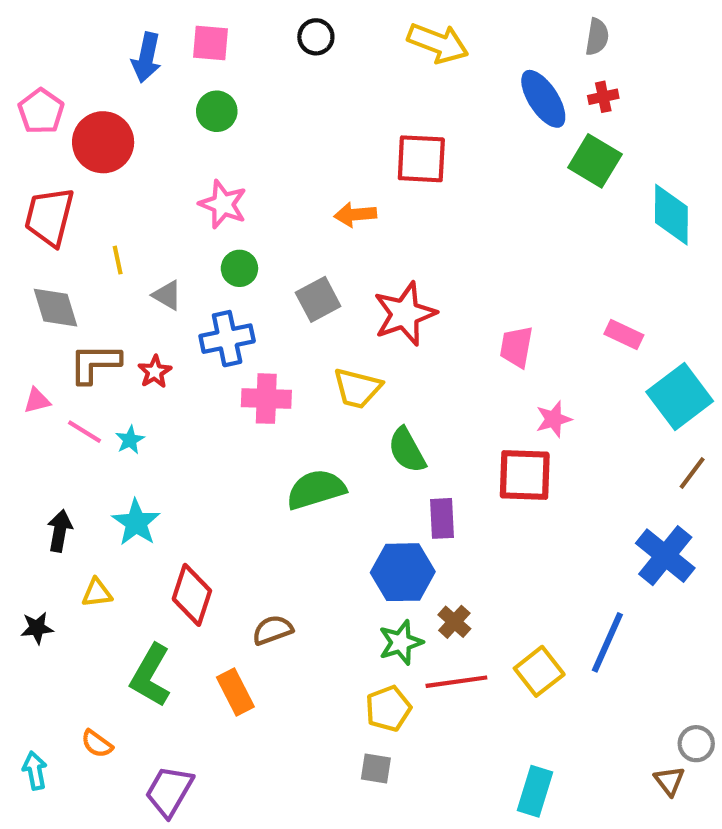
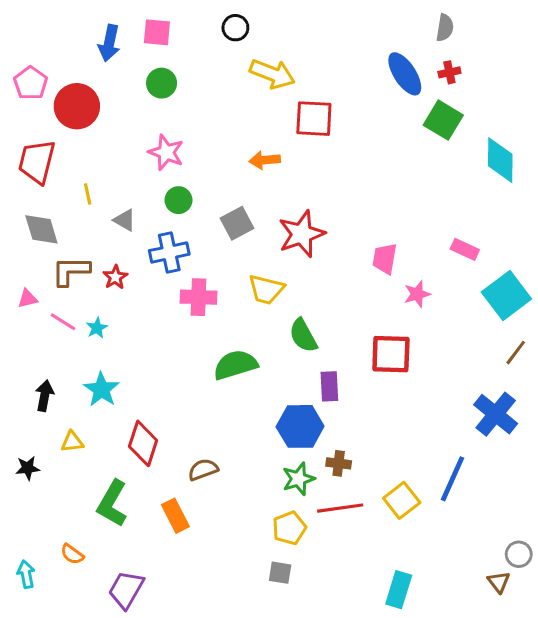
yellow arrow: (438, 43) -> (272, 74), moved
pink star: (554, 419) -> (417, 294), moved
brown cross: (454, 622) -> (339, 463), turned -35

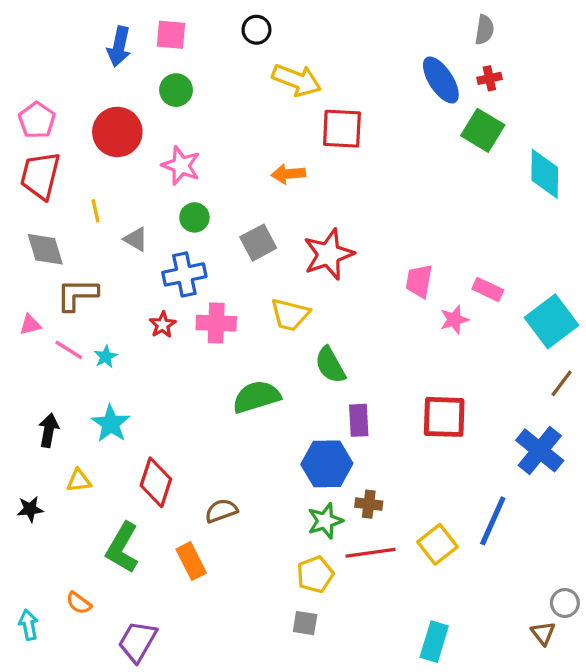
pink pentagon: (31, 83) -> (37, 120), moved
red circle: (77, 106) -> (117, 132), moved
pink rectangle: (465, 249) -> (488, 290), moved
red star: (115, 277) -> (163, 325), moved
red square: (391, 354) -> (444, 417), moved

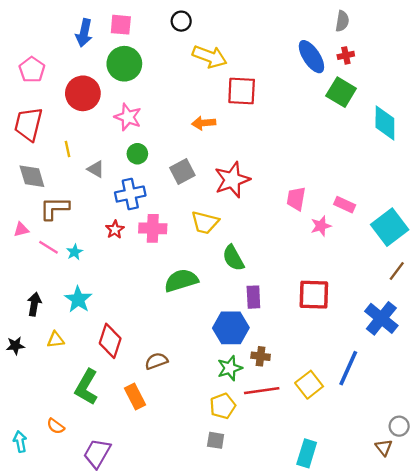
green circle: (176, 90) -> (124, 64), size x1.5
pink pentagon: (37, 120) -> (32, 70), moved
black star: (30, 509) -> (15, 346), moved

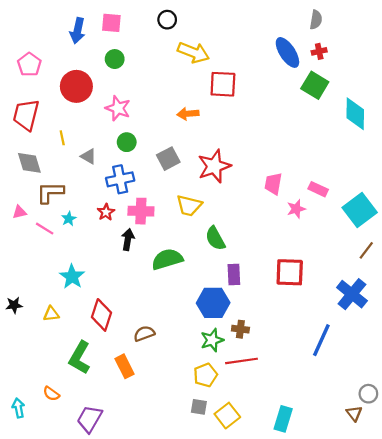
green circle: (124, 64) -> (115, 59), size x0.6
cyan star: (75, 252) -> (69, 219), moved
black arrow: (34, 304) -> (128, 239), moved
black star: (15, 346) -> (14, 305), moved
yellow square: (309, 385) -> (227, 416), moved

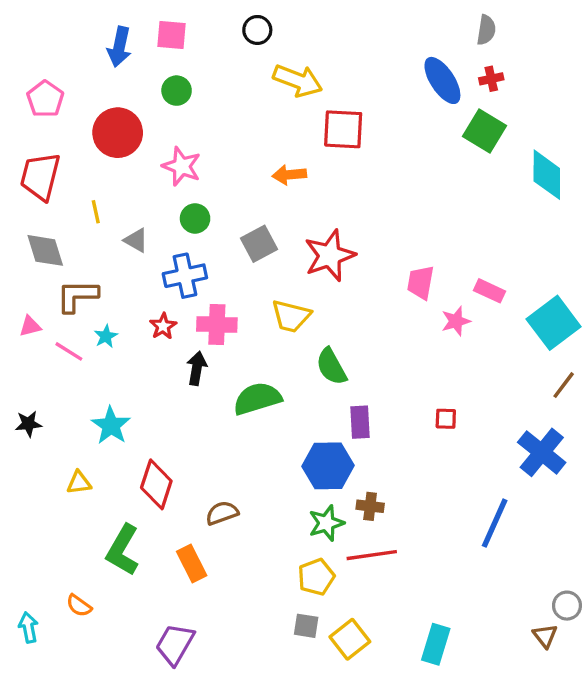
red square: (290, 272) -> (446, 419), size x0.5
black star: (14, 305) -> (28, 424), moved
purple trapezoid: (90, 419) -> (175, 644), moved

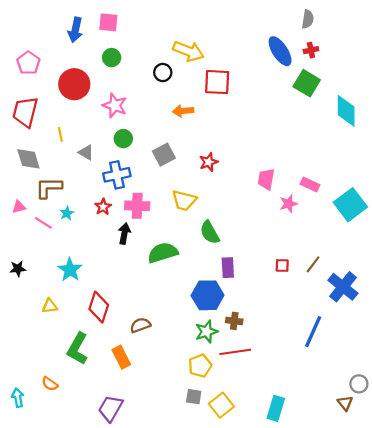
black circle: (257, 30) -> (163, 72), moved
red star: (330, 256) -> (209, 162), size x0.6
brown line: (564, 385) -> (313, 264), moved

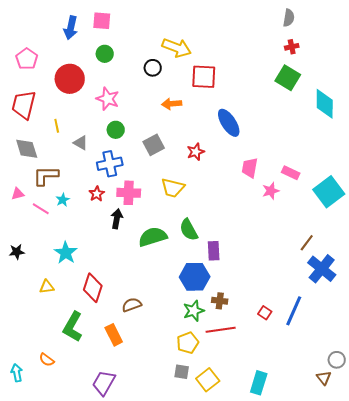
blue ellipse: (280, 51) -> (229, 123), moved
green semicircle: (210, 232) -> (189, 230), moved
brown line: (313, 264) -> (307, 243), moved
red square: (282, 265) -> (265, 313), moved, turned 32

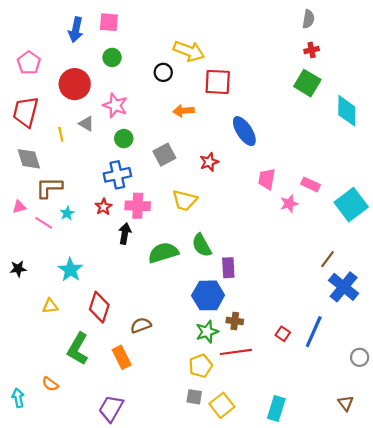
gray triangle: (81, 143) -> (86, 124), moved
gray circle: (337, 360) -> (360, 357), moved

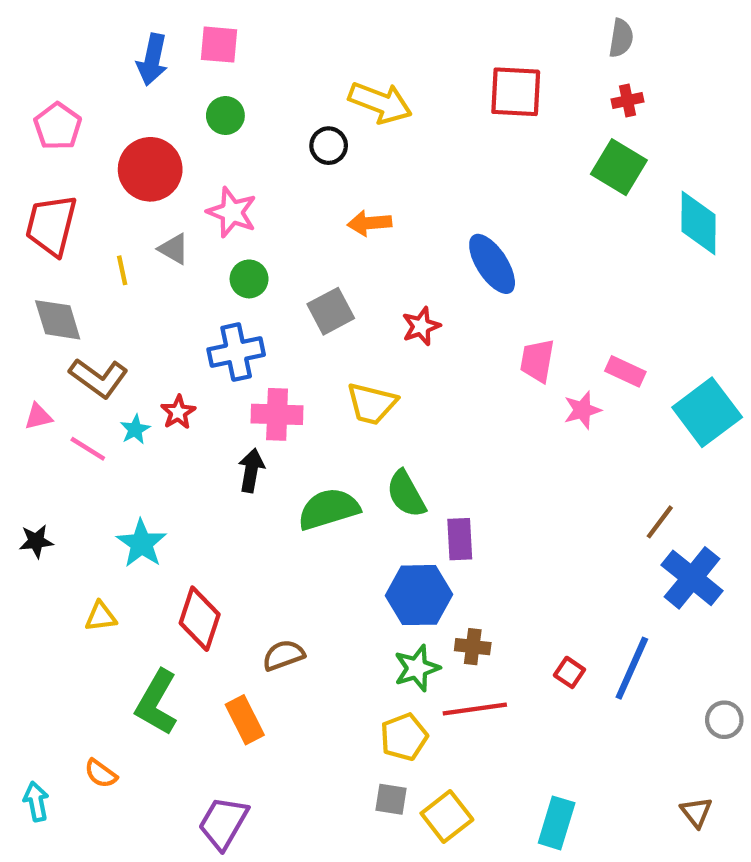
red square: (218, 82) -> (516, 92), moved
brown L-shape: (49, 188) -> (99, 378), turned -144
red star: (103, 207) -> (178, 412), moved

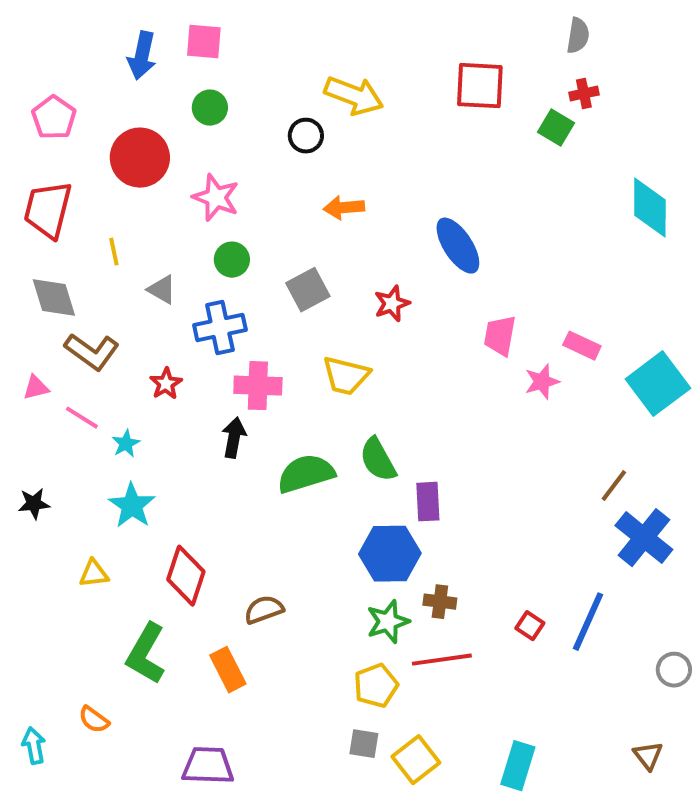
green square: (619, 167) -> (556, 128), moved, size x0.7
gray triangle: (174, 249) -> (162, 290), moved
cyan star: (135, 429) -> (126, 444), moved
purple trapezoid: (223, 823) -> (208, 766), turned 62

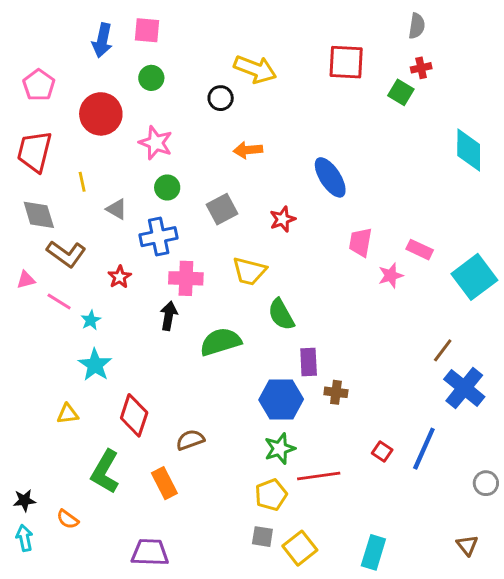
green semicircle: (378, 460) -> (281, 314), moved
black star: (34, 504) -> (24, 500), moved
brown cross: (440, 602) -> (336, 392), moved

